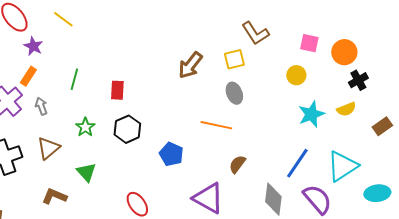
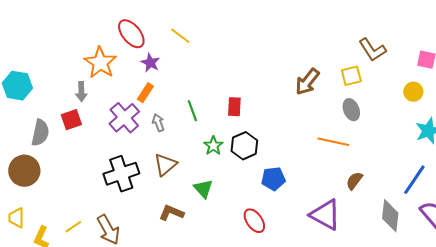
green line: (74, 79) -> (192, 111), moved, turned -35
green star: (85, 127) -> (213, 146), moved
blue pentagon: (171, 154) -> (273, 179), moved, turned -30

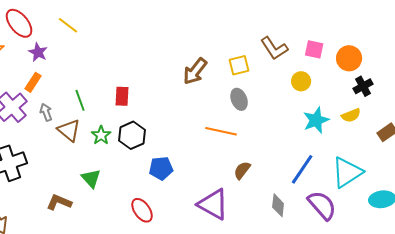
brown L-shape: (372, 50) -> (274, 48), moved
brown triangle: (165, 165) -> (69, 130), moved, turned -40
gray diamond: (390, 216) -> (278, 205), size x0.7

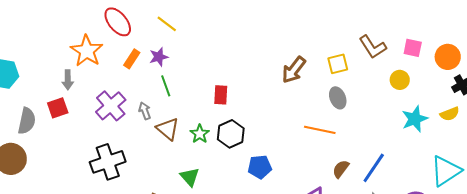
purple star: (38, 52) -> (159, 57), moved, turned 30
orange rectangle: (33, 82) -> (132, 59), moved
green line: (80, 100) -> (166, 86), moved
blue line: (302, 169) -> (374, 168), moved

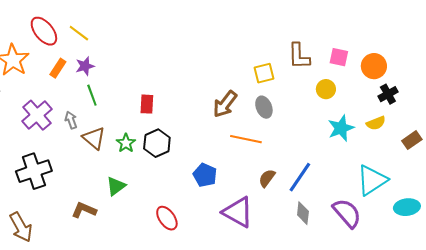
yellow line: (167, 24) -> (79, 33), moved
brown L-shape: (373, 47) -> (299, 56), turned 32
brown arrow: (294, 70) -> (225, 104), moved
blue pentagon: (260, 167) -> (205, 175), moved, turned 30
green triangle: (190, 177) -> (116, 186), turned 35

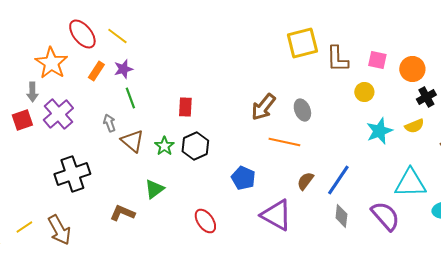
yellow square: (264, 73) -> (302, 43), moved, size x1.5
purple cross: (37, 115) -> (58, 114), moved
cyan triangle: (372, 180) -> (410, 183), turned 32

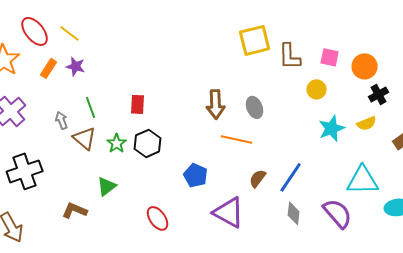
purple star: (123, 69) -> (76, 66), turned 30
green line: (130, 98) -> (91, 107), moved
brown arrow: (263, 107) -> (216, 104), turned -40

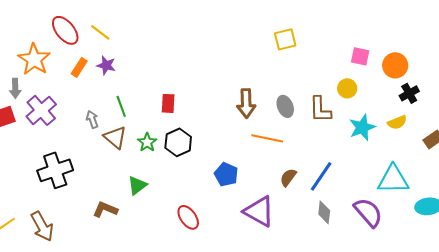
yellow square: (255, 40) -> (285, 39), size x0.7
brown L-shape: (290, 56) -> (320, 109), moved

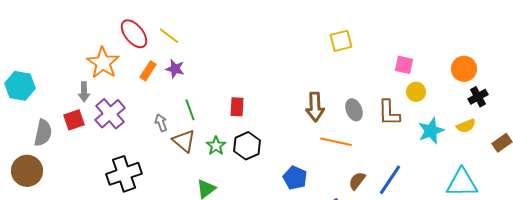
yellow square: (285, 39) -> (341, 41), moved
pink square: (360, 56) -> (404, 65), moved

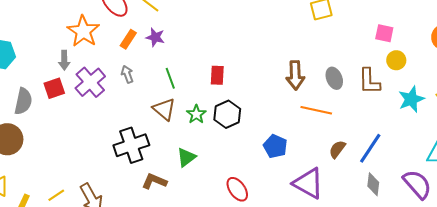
gray arrow: (161, 123) -> (127, 74), moved
black cross: (124, 174) -> (131, 145), moved

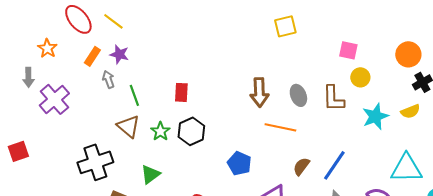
orange star: (83, 31) -> (47, 48), size x0.6
gray arrow: (127, 74) -> (108, 79), moved
red square: (54, 88) -> (18, 151), moved

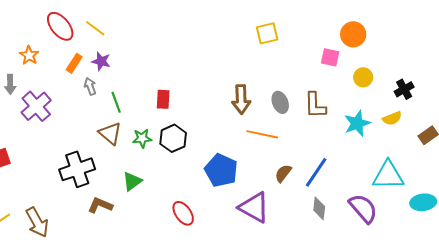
orange circle: (408, 54) -> (353, 34), moved
yellow circle: (360, 77) -> (363, 77), moved
green star: (160, 131) -> (142, 138), turned 30
blue pentagon: (239, 163) -> (221, 170), size x1.4

